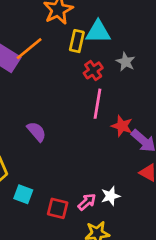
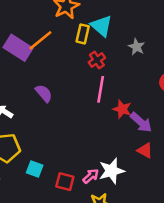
cyan triangle: (98, 32) -> (101, 26), turned 40
gray star: (126, 62) -> (136, 47), moved
purple semicircle: (37, 132) -> (44, 93), moved
white star: (110, 196) -> (112, 171), size x1.5

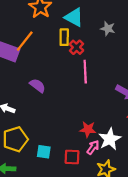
yellow rectangle: (83, 34) -> (64, 37), moved
red star: (122, 109) -> (88, 129), moved

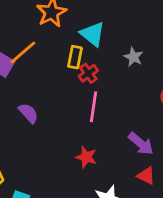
red star: (88, 129) -> (86, 157), moved

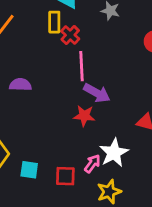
purple semicircle: (28, 113) -> (20, 85), turned -35
purple arrow: (141, 144) -> (97, 93), moved

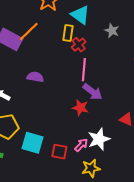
cyan square: (29, 170) -> (32, 143), size x1.5

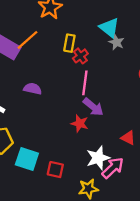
cyan triangle: (80, 15) -> (109, 28), moved
pink arrow: (81, 145) -> (113, 168), moved, size x1.5

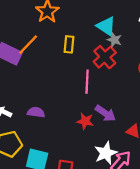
red cross: (80, 56) -> (105, 57), moved, size x1.5
purple semicircle: (33, 89) -> (36, 112), moved
purple arrow: (93, 107) -> (105, 113), moved

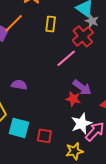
pink line: (87, 82) -> (66, 58), turned 45
red star: (85, 121) -> (73, 99), moved

